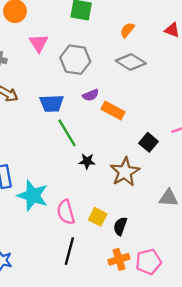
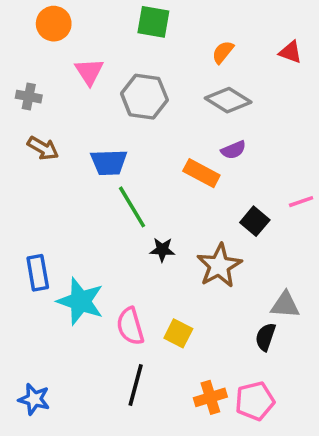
purple semicircle: (91, 95) -> (233, 150), moved
black semicircle: (120, 226) -> (266, 337), moved

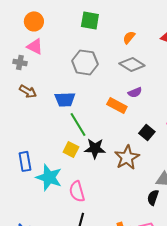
pink triangle: (89, 72) -> (35, 46), moved, turned -30
black star: (162, 250) -> (95, 148), size x1.5
yellow square: (178, 333) -> (71, 149), moved

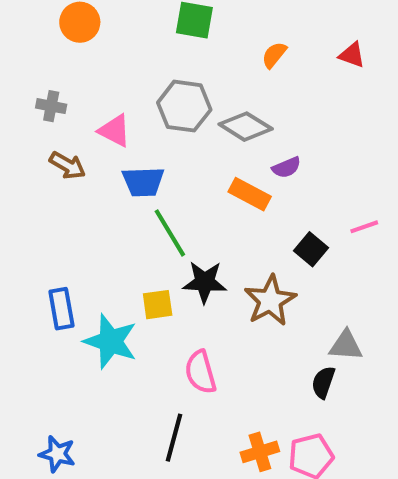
pink triangle: (35, 46) -> (115, 131), moved
gray diamond: (132, 64) -> (246, 127), moved
yellow square: (71, 149) -> (158, 305), moved, turned -35
pink semicircle: (77, 191) -> (201, 372), moved

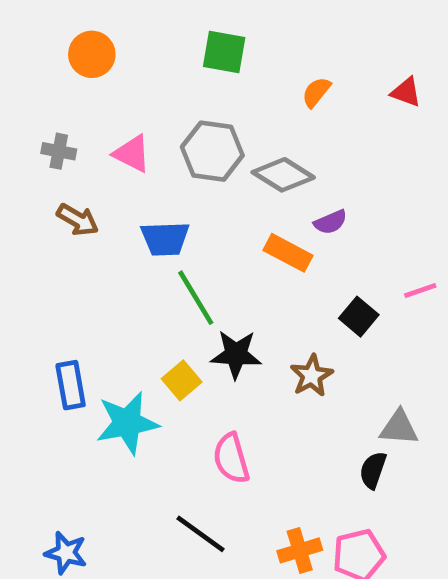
pink triangle: (115, 131) -> (132, 154), moved
brown star: (270, 300) -> (312, 376), size x0.7
yellow square: (158, 305) -> (182, 380), turned -32
cyan star: (110, 341) -> (127, 423), turned -30
black line: (174, 438) -> (201, 534), turned -69

